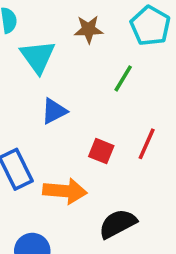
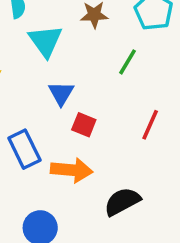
blue triangle: (54, 111) -> (61, 93), turned -32
red square: (101, 151) -> (84, 125), moved

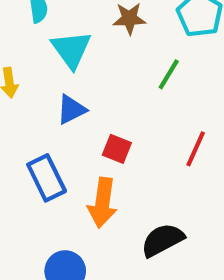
blue triangle: (61, 93) -> (71, 110), moved, turned 32
orange arrow: (72, 170) -> (102, 203), turned 93

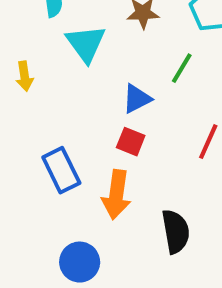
blue triangle: (71, 110) -> (137, 99), moved
black semicircle: (162, 240) -> (176, 231), turned 108

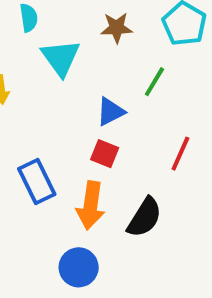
black semicircle: (176, 231) -> (144, 217), moved, turned 42
blue circle: (80, 262) -> (79, 267), moved

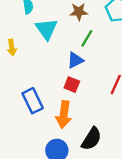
green line: (154, 82) -> (87, 38), moved
black semicircle: (144, 217) -> (91, 139), moved

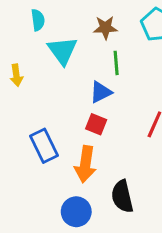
green line: (87, 38) -> (116, 63), turned -36
black semicircle: (91, 139) -> (122, 196), turned 135

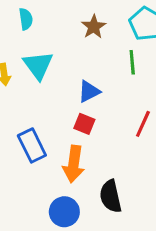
brown star: (105, 28) -> (94, 27), turned -30
cyan triangle: (62, 51) -> (38, 65), moved
green line: (116, 63) -> (132, 62), moved

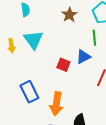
blue triangle: (89, 91) -> (83, 57), moved
red square: (84, 124) -> (63, 65), moved

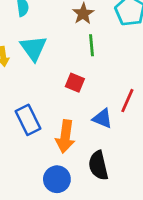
green line: (94, 38) -> (91, 45), moved
blue triangle: (83, 57) -> (102, 119), moved, turned 49

